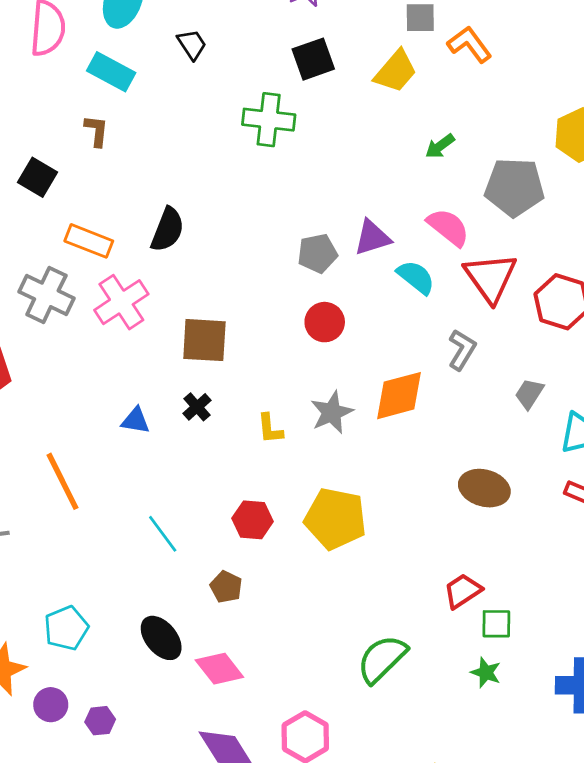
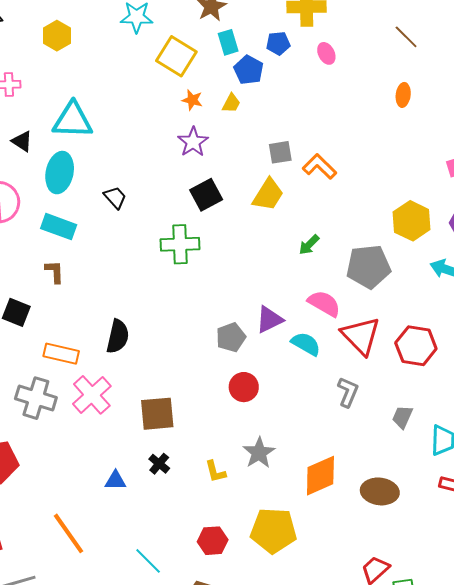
orange diamond: (399, 396) -> (320, 476), moved

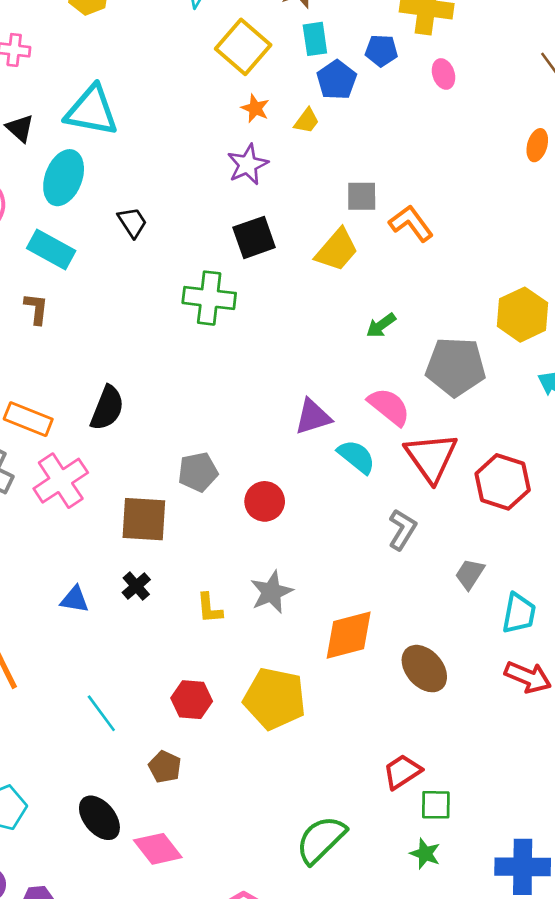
gray pentagon: (231, 337) -> (198, 472), moved
brown ellipse: (380, 491) -> (424, 669), turned 33

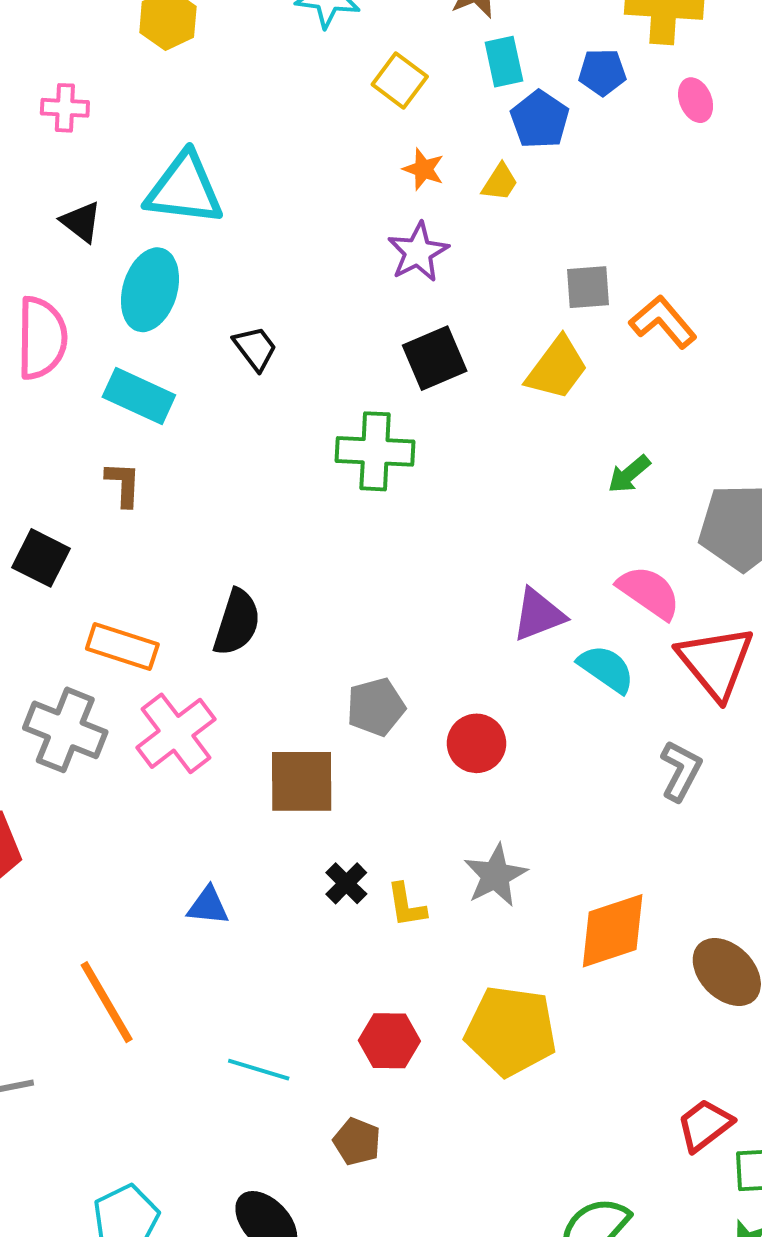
yellow square: (243, 47) -> (400, 80), size x0.7
black cross: (136, 586) -> (346, 883), moved
cyan line: (101, 713) -> (259, 1070), turned -33

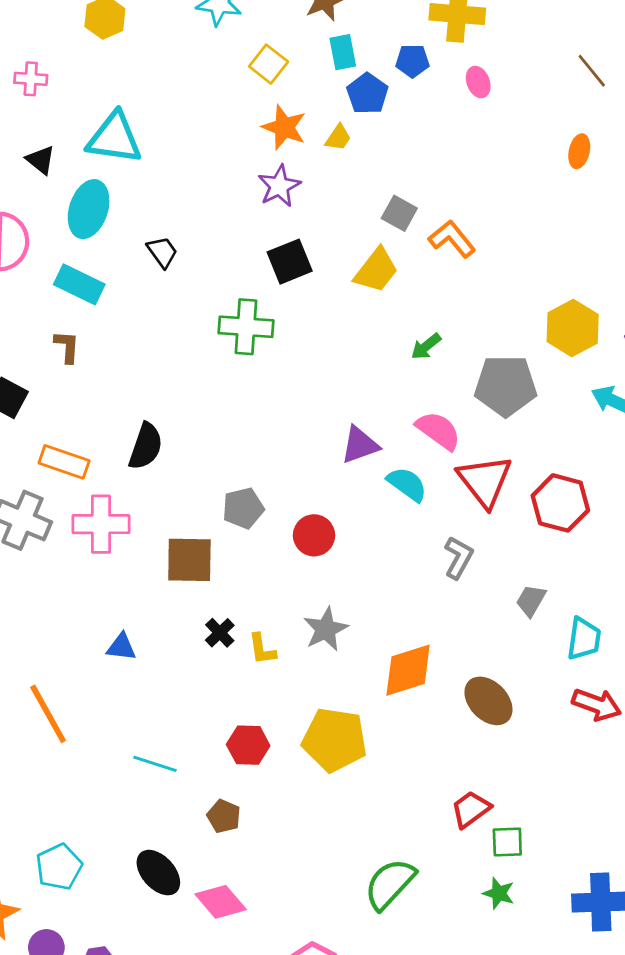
orange star: (423, 169) -> (284, 127), size x1.5
gray square: (588, 287) -> (399, 213), turned 32
pink cross: (176, 733) -> (101, 524), turned 36

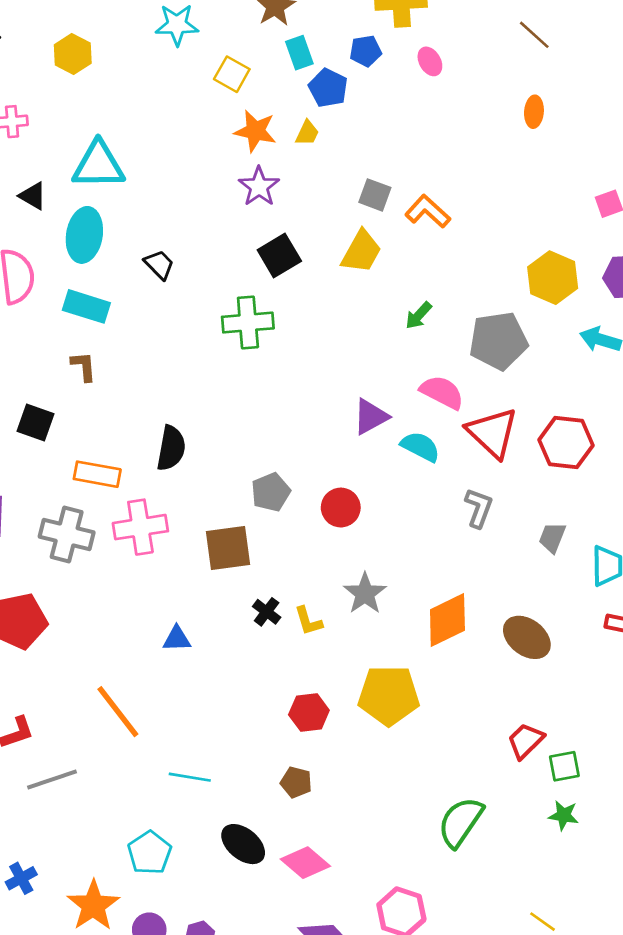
cyan line: (155, 764) -> (190, 777), moved

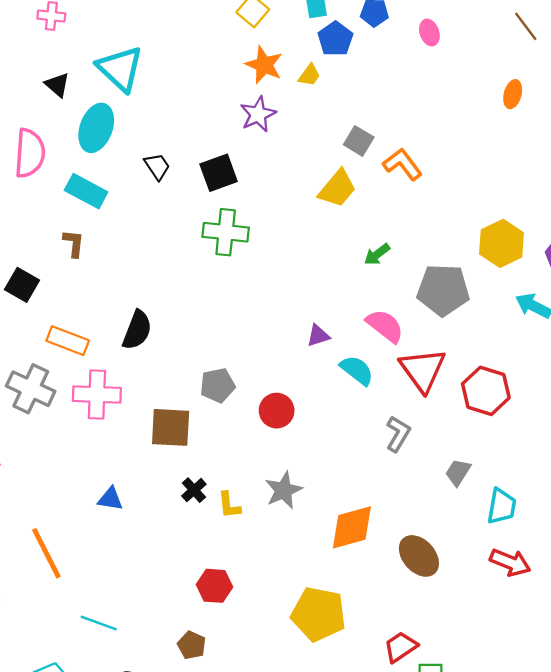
cyan triangle: (98, 165) -> (120, 69), turned 33
black square: (279, 256) -> (219, 173), moved
purple triangle: (371, 417) -> (318, 336), size x0.7
yellow pentagon: (389, 695) -> (319, 614), moved

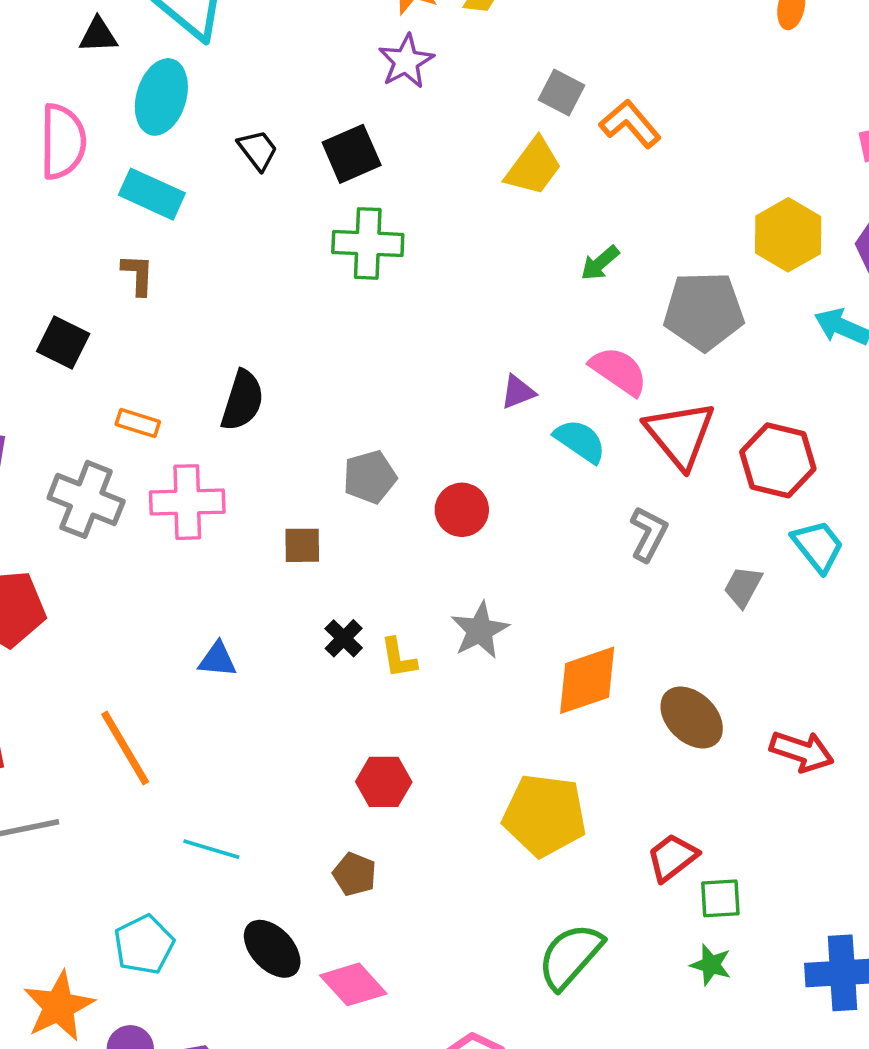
black triangle: (57, 85) -> (98, 35), turned -40
orange rectangle: (68, 341) -> (138, 423), size x0.7
brown square: (171, 427) -> (302, 545), size x0.6
cyan trapezoid: (502, 506) -> (818, 546), moved, turned -45
red arrow: (510, 562) -> (802, 751), moved

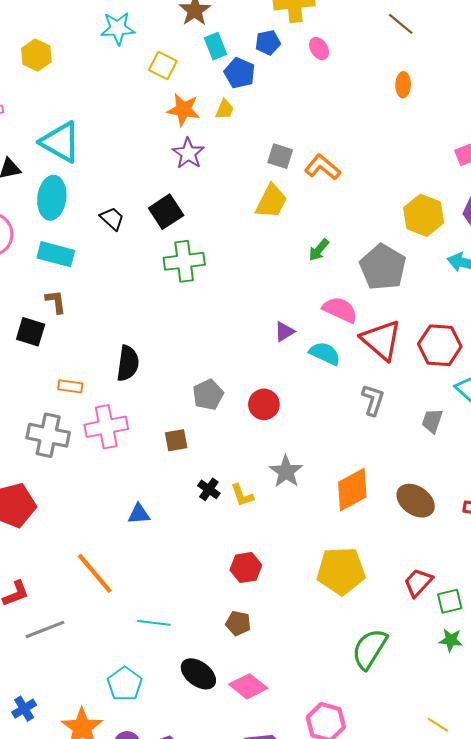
gray pentagon: (704, 311) -> (383, 267), turned -30
black square: (63, 342) -> (31, 332), moved

